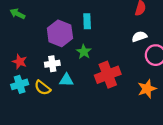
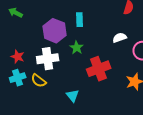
white semicircle: (139, 37) -> (120, 38), moved
white cross: (52, 64) -> (48, 59), size x1.5
cyan triangle: (66, 80) -> (73, 96), moved, turned 48

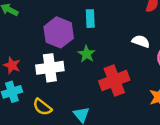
white semicircle: (120, 38) -> (141, 41), turned 40
yellow semicircle: (39, 81) -> (42, 107), moved

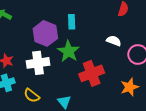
green star: (87, 54) -> (68, 51), size x1.5

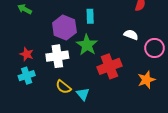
yellow semicircle: (32, 96) -> (63, 87), moved

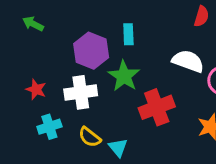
white semicircle: (131, 35) -> (188, 61), size x1.5
cyan cross: (27, 76) -> (49, 127), moved

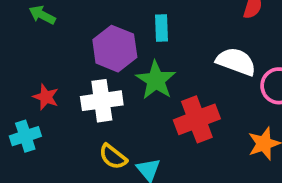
cyan cross: (49, 127) -> (25, 136), moved

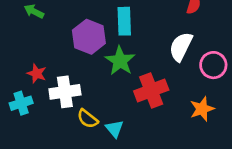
cyan rectangle: (161, 28) -> (124, 21), size x1.4
white semicircle: (236, 62) -> (181, 47), turned -84
white cross: (102, 101) -> (65, 92), moved

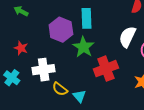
red star: (37, 74) -> (21, 48), moved
cyan cross: (21, 103) -> (12, 78), turned -35

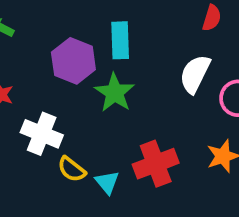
red cross: (106, 69) -> (156, 164), moved
white cross: (44, 70) -> (42, 134), turned 30

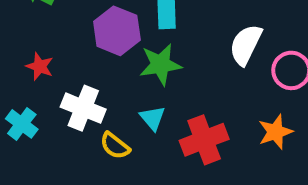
green star: (115, 93) -> (160, 65), turned 30
cyan triangle: (107, 182) -> (153, 118), moved

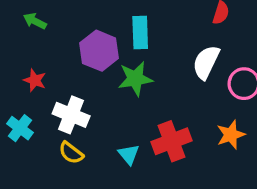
cyan triangle: (153, 118) -> (129, 154), moved
yellow semicircle: (115, 146) -> (71, 153), moved

